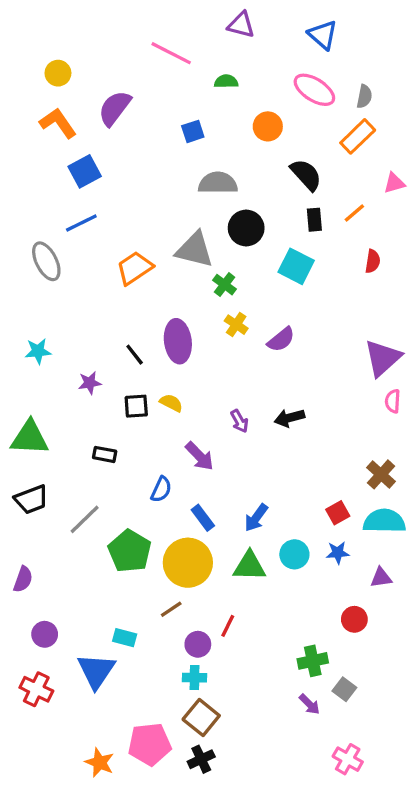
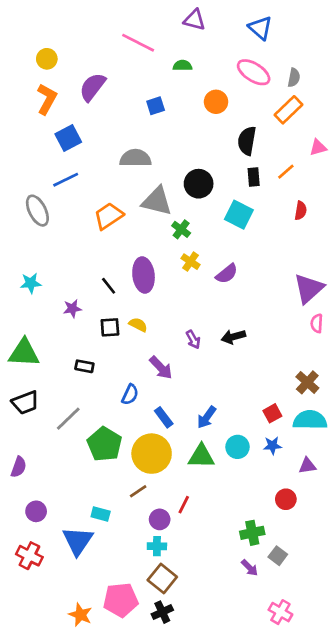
orange L-shape: (58, 123) -> (47, 99), turned 64
black semicircle: (306, 175) -> (247, 141), turned -128
gray semicircle: (218, 183) -> (135, 158), moved

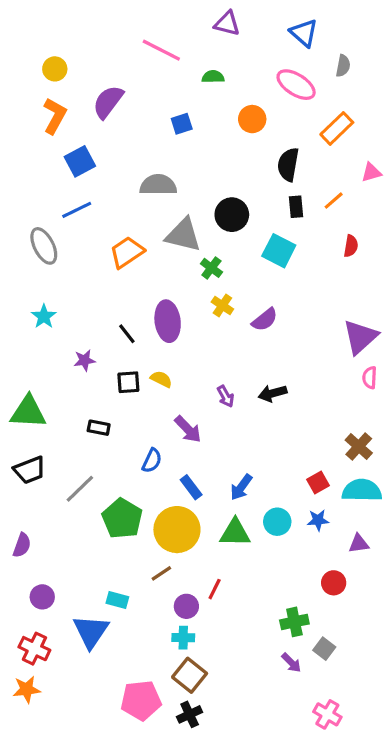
gray semicircle: (294, 78) -> (343, 66), moved
cyan star: (31, 283) -> (44, 316), moved, turned -30
orange star: (80, 615) -> (27, 689), moved, turned -30

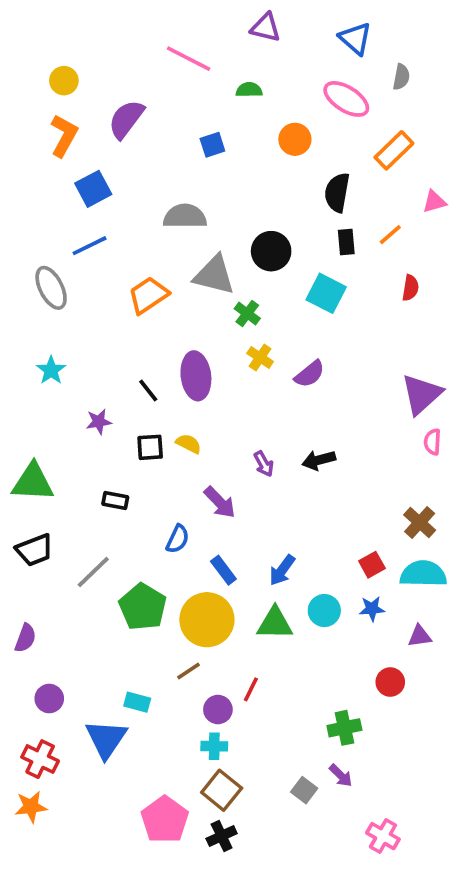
gray square: (324, 649) -> (304, 790), moved
pink pentagon: (141, 700) -> (165, 820), turned -30

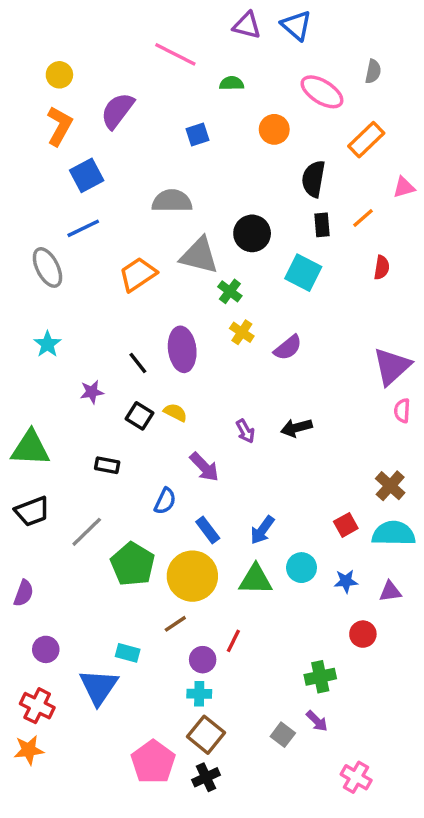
blue triangle: (355, 38) -> (296, 25), moved
black square: (150, 447) -> (140, 416), turned 36
blue star: (372, 609) -> (346, 581), moved

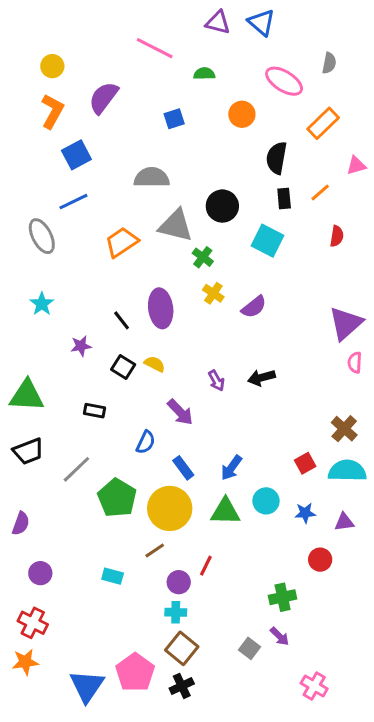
blue triangle: (99, 687) -> (87, 686), moved

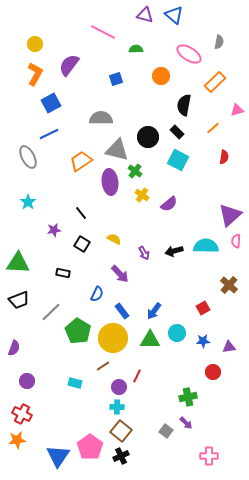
black rectangle: (284, 199) -> (177, 132), moved, turned -40
purple ellipse: (161, 308) -> (110, 182), moved
yellow semicircle: (155, 364) -> (114, 239), moved
cyan semicircle: (347, 471) -> (206, 246), moved
pink cross: (314, 686) -> (209, 456), turned -30

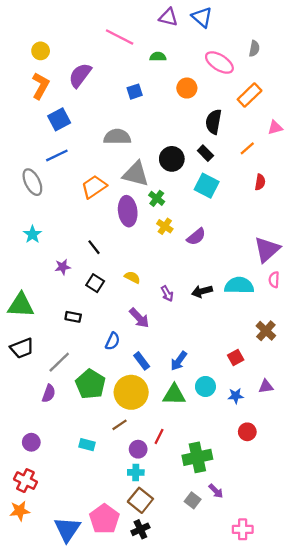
purple triangle: (229, 347) -> (266, 387), moved
purple semicircle: (14, 348) -> (49, 393), moved
green cross: (188, 397) -> (197, 457), moved, size x1.4

